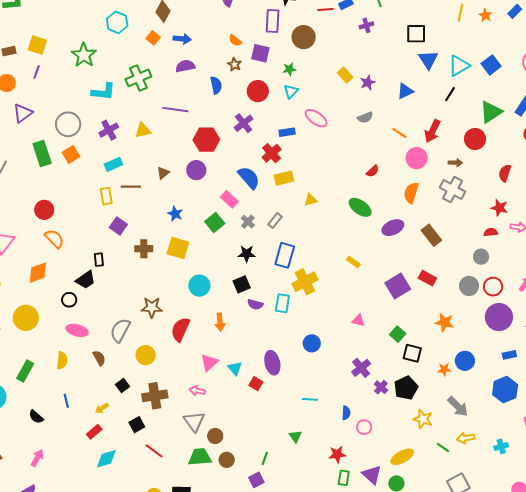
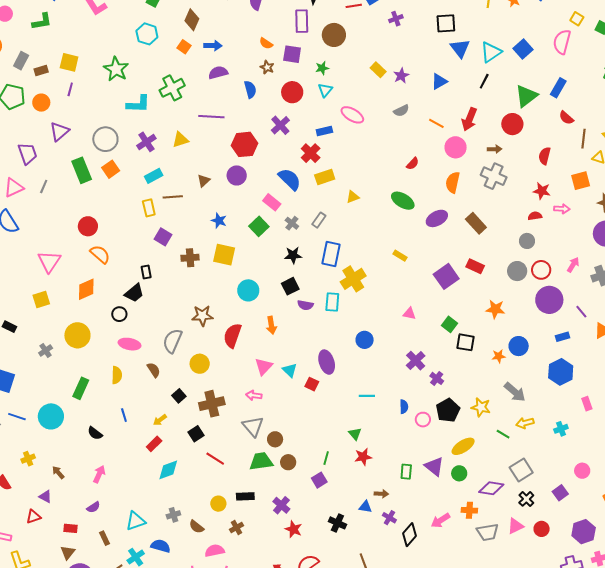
black pentagon: (406, 388) -> (448, 410), moved
red star: (337, 454) -> (363, 457), moved

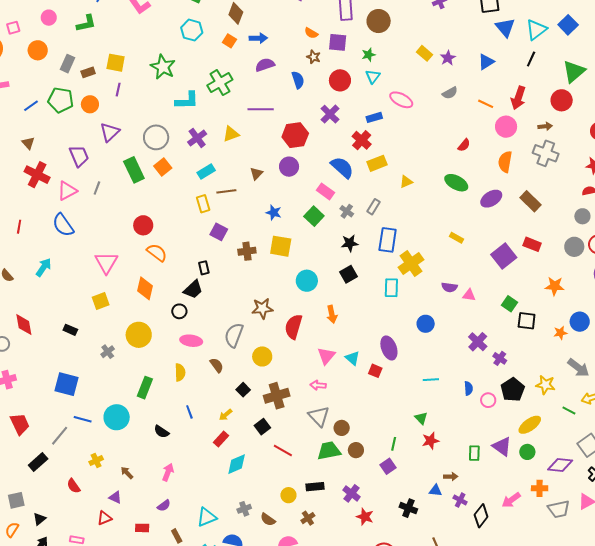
orange diamond: (86, 289) -> (145, 288), turned -50
purple semicircle: (305, 305) -> (449, 287), moved

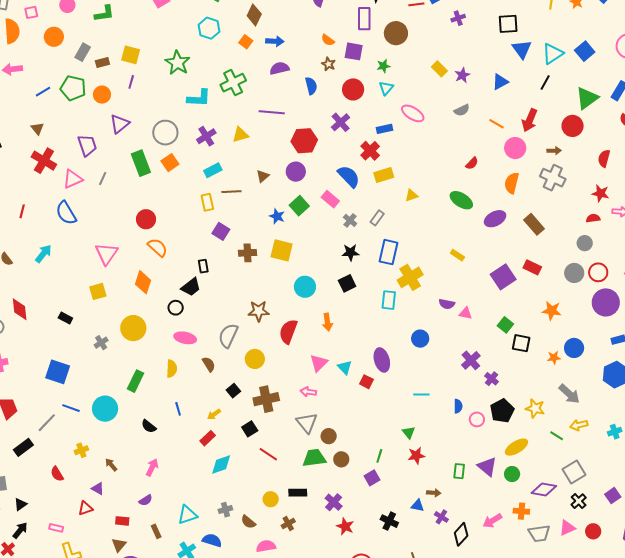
green square: (314, 216) -> (299, 206), moved

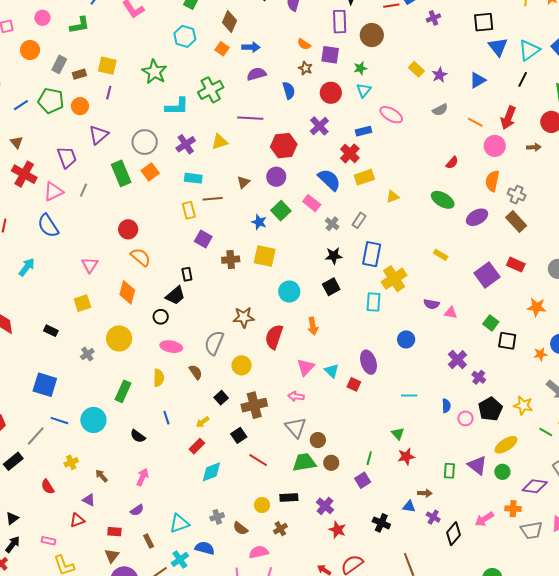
cyan rectangle: (213, 170) -> (193, 178), turned 36
gray cross: (553, 178) -> (517, 195), moved, size x0.7
pink triangle: (106, 254) -> (90, 265), size x0.7

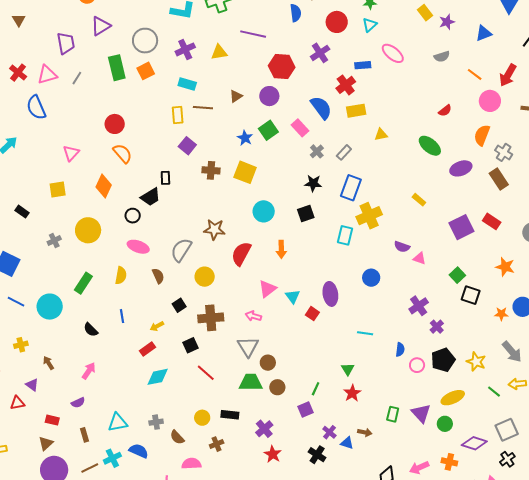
red cross: (24, 174) -> (18, 73), moved, size x0.7
red star: (406, 456) -> (352, 393), turned -30
purple cross: (433, 517) -> (329, 432), moved

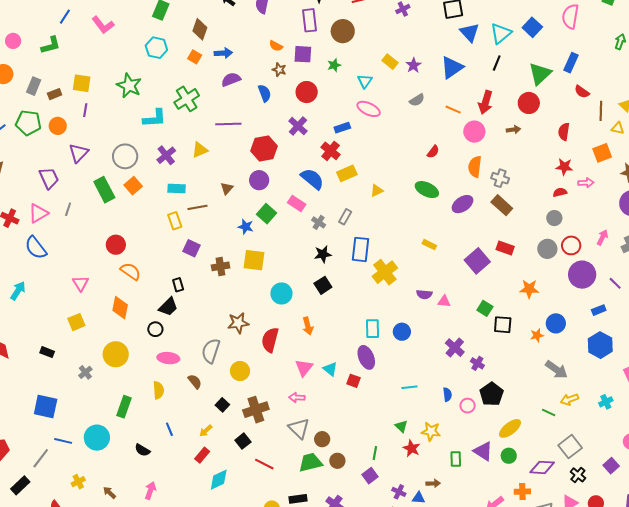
cyan triangle: (370, 25) -> (365, 81), moved
blue triangle: (484, 33) -> (452, 67), size x1.4
cyan rectangle: (345, 235) -> (372, 329), moved
yellow star: (476, 362) -> (431, 431), moved

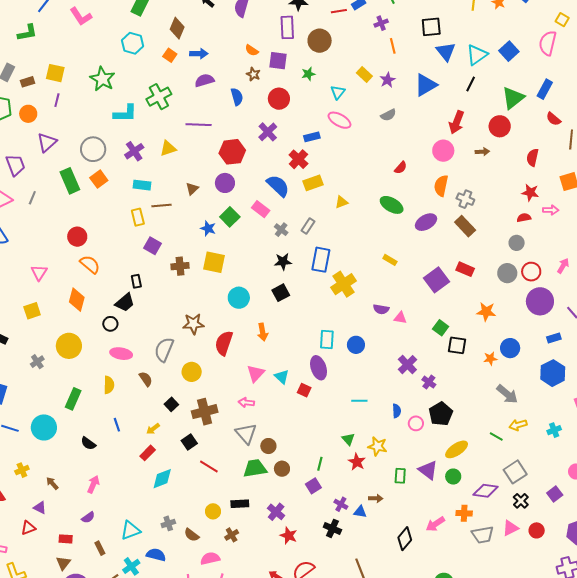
orange line: (453, 110) -> (393, 46), moved, turned 49

